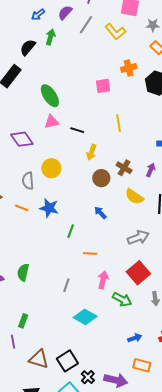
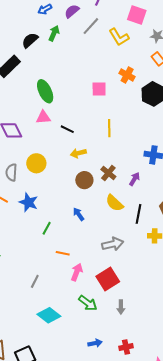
orange cross: (129, 68) -> (127, 75), turned 35
yellow arrow: (91, 152) -> (78, 153), turned 49
pink arrow: (103, 280) -> (77, 272), moved

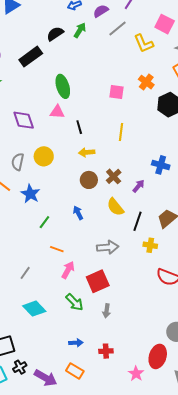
black line: (67, 129) -> (79, 127), turned 40

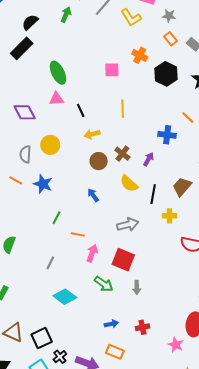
black semicircle: (55, 34) -> (30, 22), moved
green line: (44, 222) -> (57, 218), moved
red square: (98, 281) -> (123, 260), turned -35

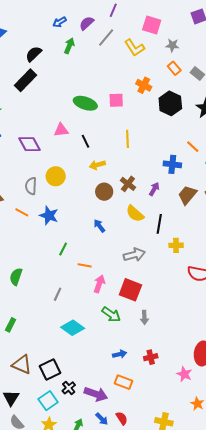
green ellipse: (58, 73) -> (85, 103), moved, turned -45
brown trapezoid: (182, 187) -> (187, 195), moved

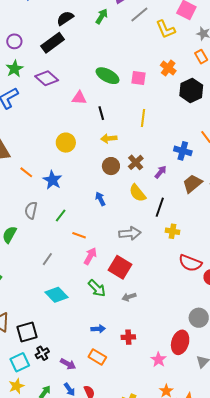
purple diamond: (30, 144) -> (47, 78), moved, turned -30
gray semicircle: (31, 186) -> (31, 210), moved
gray arrow: (144, 317) -> (129, 297), turned 64
purple arrow: (96, 394) -> (68, 364), size x0.7

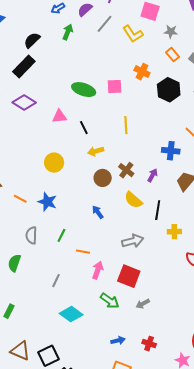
red cross: (128, 337) -> (149, 344), turned 32

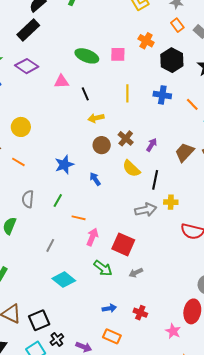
blue cross: (171, 151) -> (162, 95), moved
yellow circle: (54, 163) -> (21, 127), moved
blue star: (47, 202) -> (64, 165), moved, turned 30
gray arrow: (133, 241) -> (146, 210), moved

